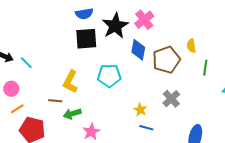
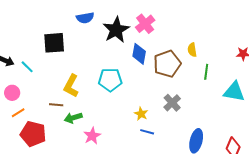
black square: (86, 39) -> (54, 43), moved

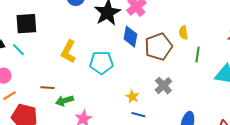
black square: (54, 43) -> (26, 24), moved
yellow L-shape: (71, 86) -> (68, 52), moved

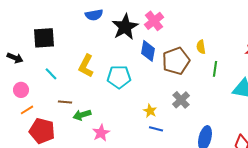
cyan line: (18, 50) -> (51, 74), moved

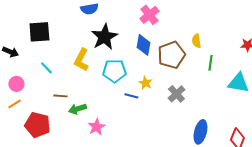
black star: (125, 27) -> (104, 37), moved
orange line: (27, 110) -> (14, 104), moved
yellow star: (150, 111) -> (145, 83), moved
blue line: (156, 129) -> (131, 96), moved

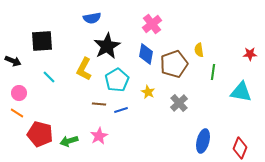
cyan pentagon: (114, 71) -> (117, 80), turned -30
brown line: (60, 96) -> (99, 104), moved
blue line: (131, 96) -> (121, 110), moved, turned -32
orange line: (14, 104) -> (17, 113), turned 64
green arrow: (77, 109) -> (69, 141), moved

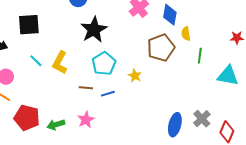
blue diamond: (146, 54) -> (170, 15), moved
yellow L-shape: (84, 69) -> (60, 63), moved
gray cross: (179, 103) -> (202, 119), moved
blue ellipse: (203, 141) -> (175, 125), moved

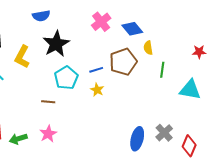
blue diamond: (170, 15) -> (132, 29), turned -50
yellow L-shape: (60, 63) -> (22, 57), moved
blue line: (108, 94) -> (96, 70), moved

